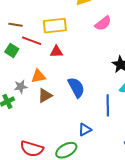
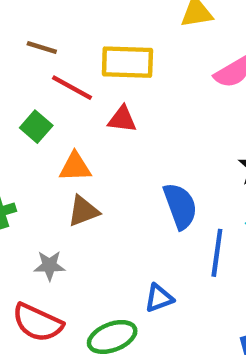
green square: (12, 50) -> (36, 127), moved
gray star: (21, 87) -> (49, 266), moved
blue semicircle: (76, 87) -> (180, 206), moved

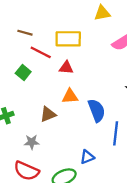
orange triangle: (75, 167) -> (70, 96), moved

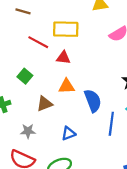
brown line: (25, 33) -> (23, 11), moved
green square: (23, 72) -> (25, 76), moved
blue triangle: (87, 157) -> (68, 133), moved

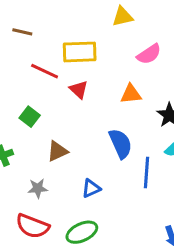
red triangle: (63, 58) -> (79, 90), turned 40
orange triangle: (67, 86) -> (131, 94), moved

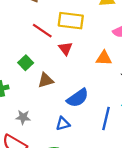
blue semicircle: (120, 144) -> (78, 98), moved, turned 70
brown triangle: (57, 151) -> (46, 80), moved

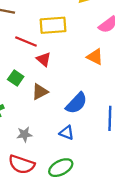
red triangle: (66, 48) -> (44, 59), moved
orange triangle: (104, 58) -> (95, 57), turned 35
blue triangle: (63, 124) -> (67, 133), turned 48

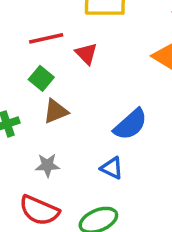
red line: (26, 42) -> (46, 38), moved, turned -40
brown triangle: (40, 92) -> (56, 111), moved

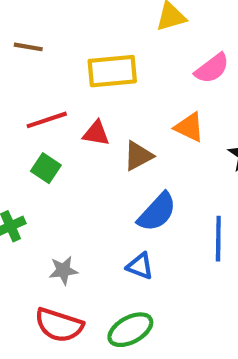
red triangle: (86, 54) -> (96, 133), turned -30
brown triangle: (56, 111) -> (138, 156), moved

